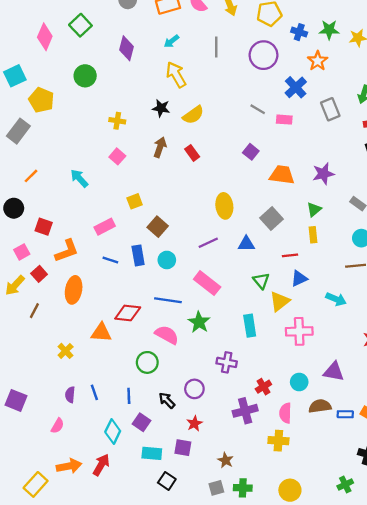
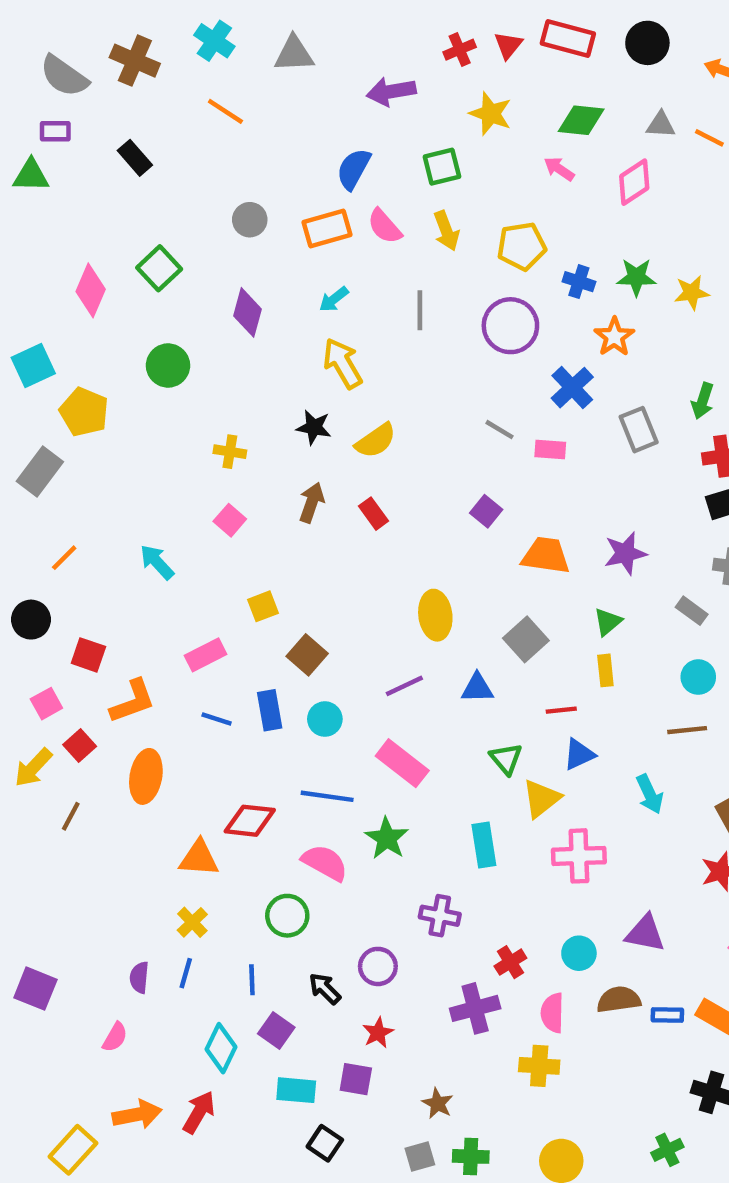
cyan arrow: (336, 299) -> (650, 794), turned 42
yellow cross: (66, 351) -> (192, 922), moved
blue line: (94, 392) -> (186, 973), turned 35

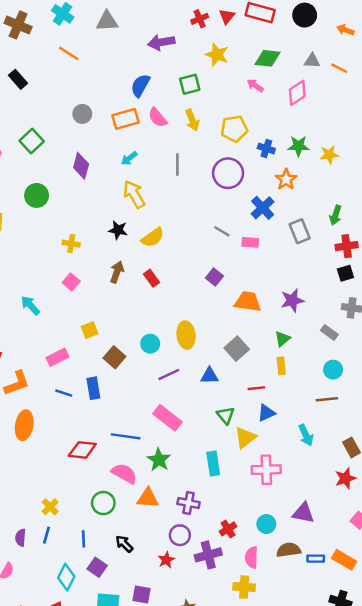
cyan circle: (325, 719) -> (150, 344), moved
orange triangle: (199, 858) -> (148, 498), moved
purple circle: (378, 966) -> (180, 535), moved
red star: (378, 1033) -> (166, 560), moved

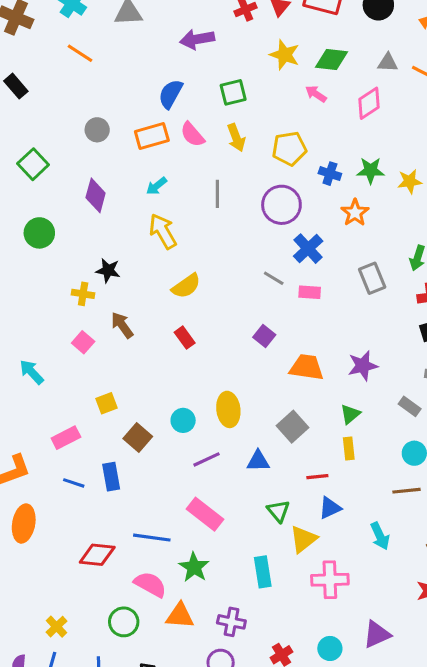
yellow star: (217, 55) -> (285, 55), moved
blue cross: (263, 208) -> (308, 249), moved
black star: (118, 230) -> (108, 270), moved
brown arrow: (117, 272) -> (122, 325), moved, turned -55
purple triangle: (303, 513) -> (377, 634), turned -35

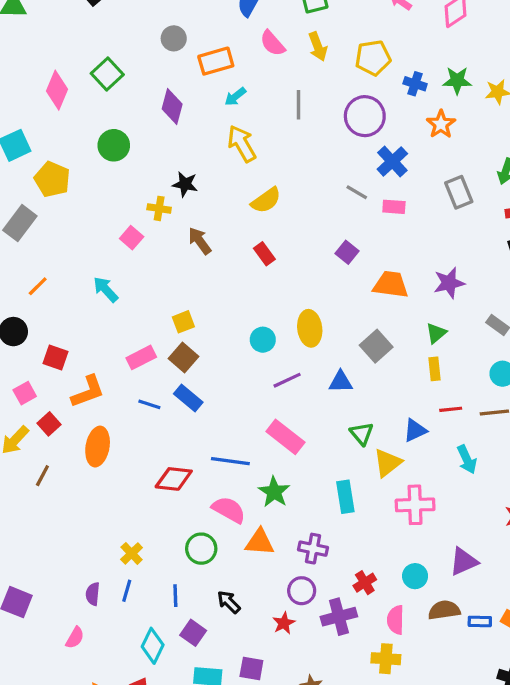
orange rectangle: (152, 136) -> (216, 61), moved
pink square: (83, 342) -> (132, 238), moved
brown square: (138, 438) -> (183, 357), moved
blue rectangle: (111, 477) -> (188, 398), turned -40
red line: (317, 477) -> (451, 409), moved

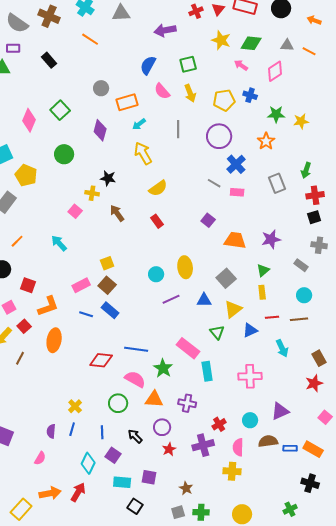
blue cross: (415, 84) -> (250, 95), moved
pink rectangle: (285, 437) -> (188, 348), moved
yellow triangle: (387, 463) -> (233, 309), moved
purple circle: (302, 591) -> (162, 427), moved

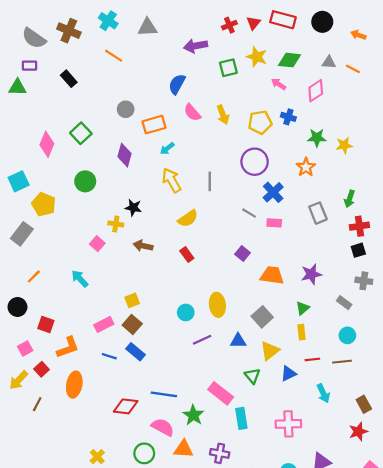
green square: (188, 64) -> (228, 68), moved
gray line: (178, 129) -> (210, 181), moved
brown arrow: (117, 213) -> (143, 246), turned -42

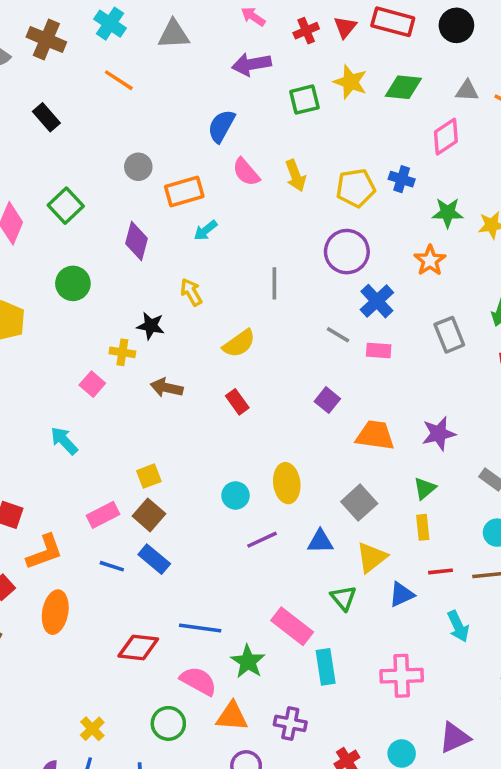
pink arrow: (279, 84) -> (253, 17), moved
yellow arrow: (172, 180) -> (191, 292), moved, size x0.7

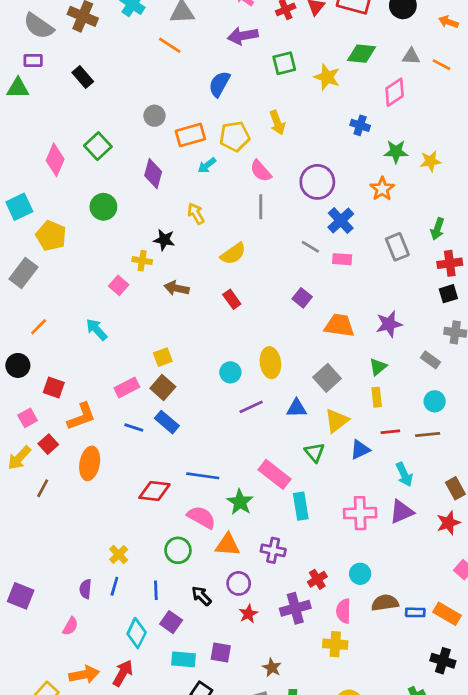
orange line: (119, 80) -> (170, 45), moved
yellow star: (350, 82) -> (327, 77), moved
pink semicircle: (246, 172) -> (261, 171), moved
yellow pentagon: (356, 188) -> (235, 136), moved
purple triangle: (455, 738) -> (401, 512), moved

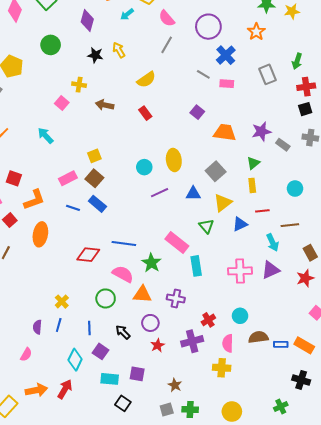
gray line: (261, 207) -> (167, 45), turned 30
black star: (164, 240) -> (95, 55), moved
gray rectangle: (430, 360) -> (283, 145), moved
brown line: (428, 434) -> (290, 225), moved

